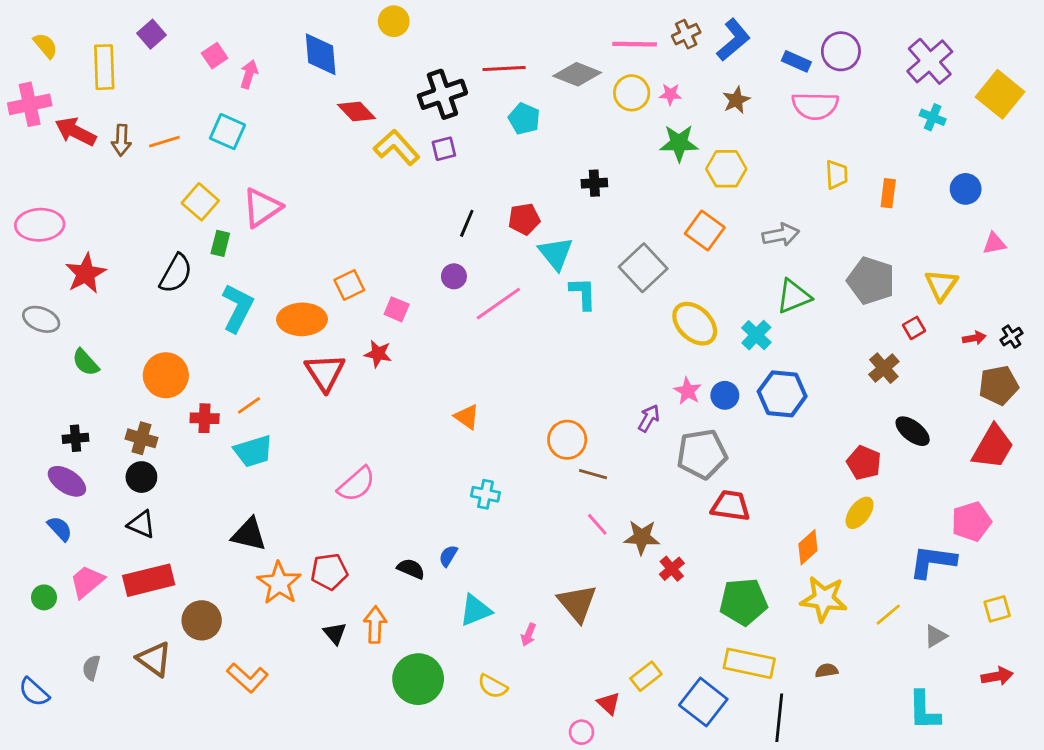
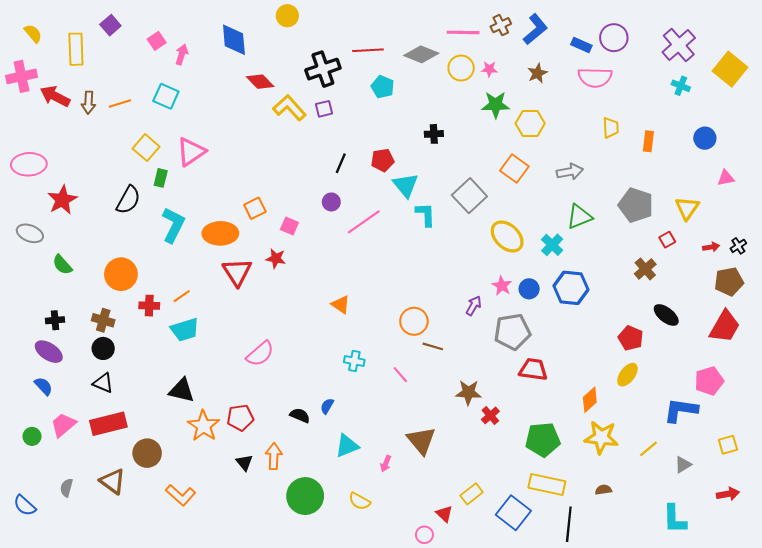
pink line: (597, 524) -> (400, 375), moved

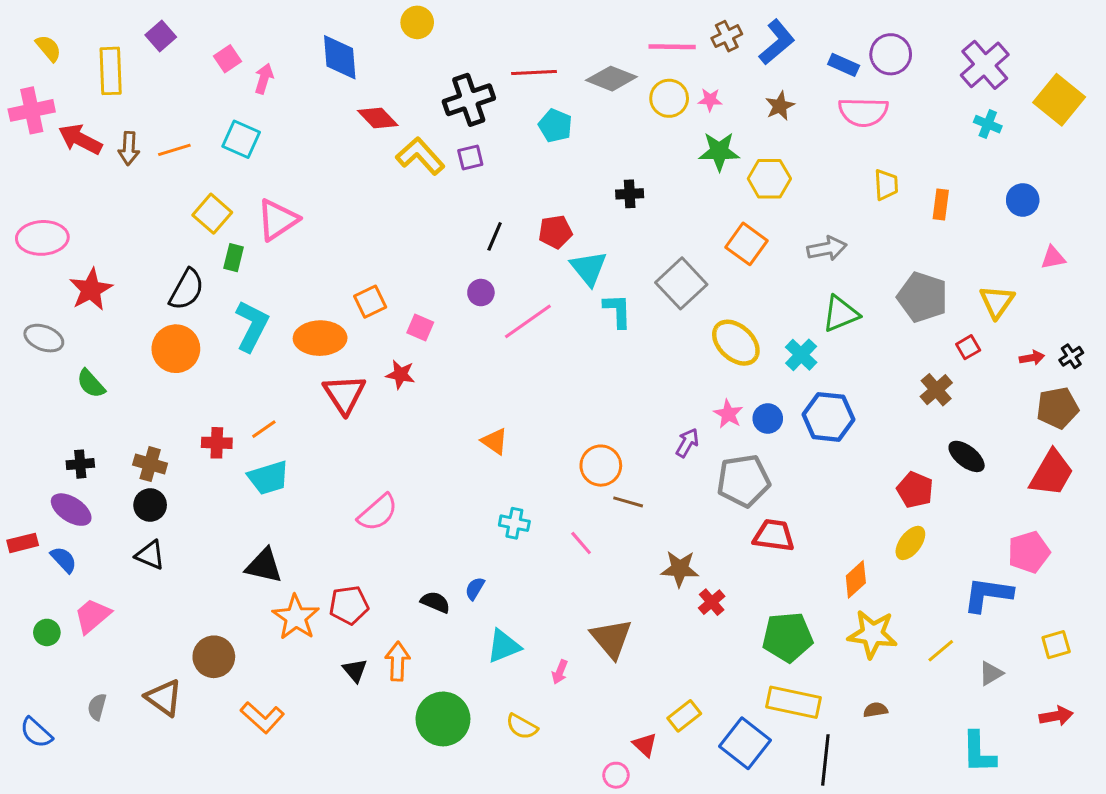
orange circle: (121, 274) -> (176, 349), moved
red rectangle: (108, 424) -> (23, 543), moved, size x0.6

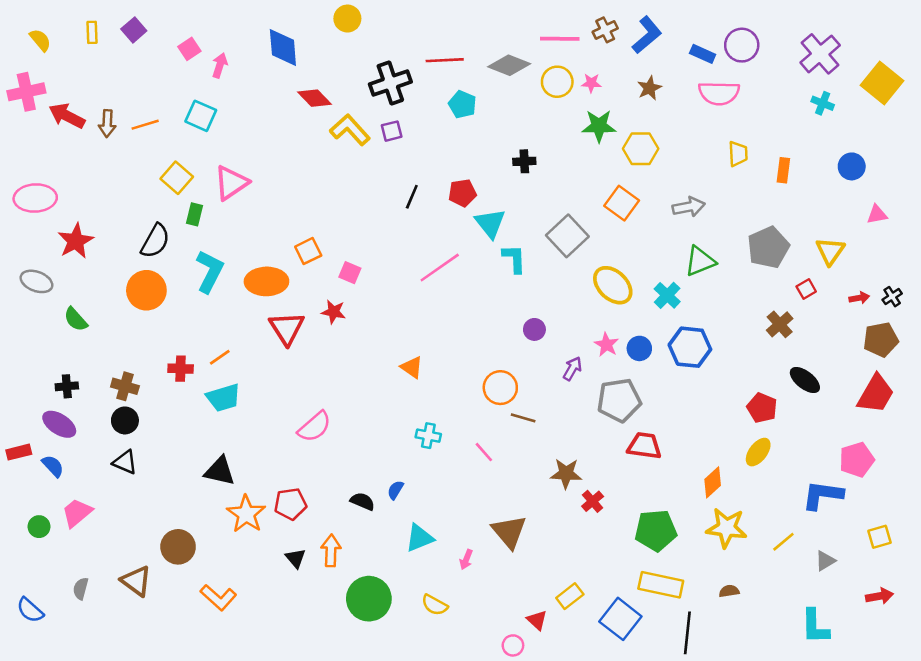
yellow rectangle: (111, 71) -> (92, 32), moved, size x0.6
purple circle: (481, 293) -> (534, 329), moved
gray pentagon: (923, 297) -> (768, 247), turned 30

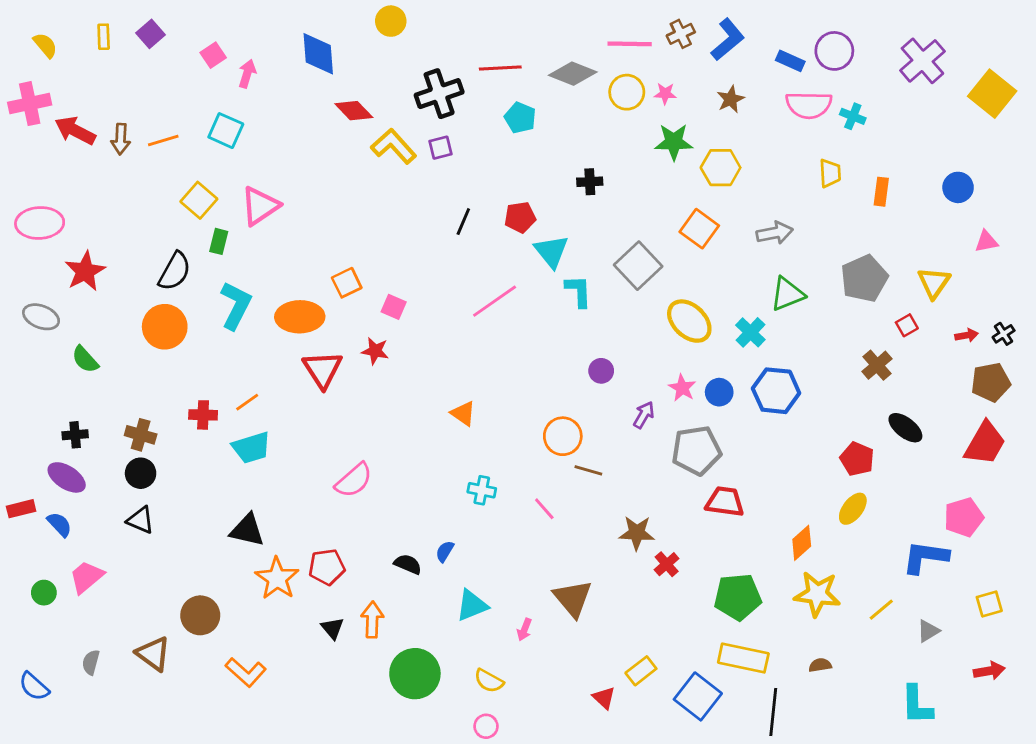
cyan cross: (823, 103) -> (853, 116), moved
pink circle: (513, 645) -> (486, 726), moved

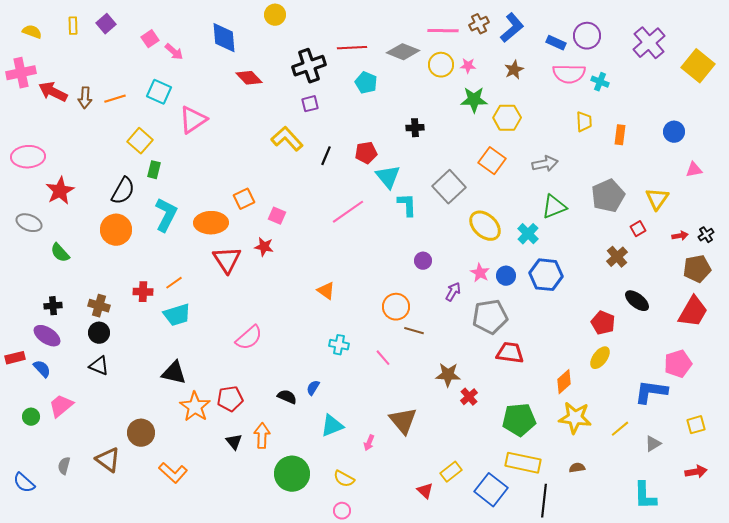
yellow semicircle: (45, 45) -> (32, 32), turned -30
pink arrow: (247, 74) -> (174, 52), turned 114
yellow L-shape: (394, 146) -> (287, 139), moved
pink triangle: (260, 206) -> (193, 120), moved

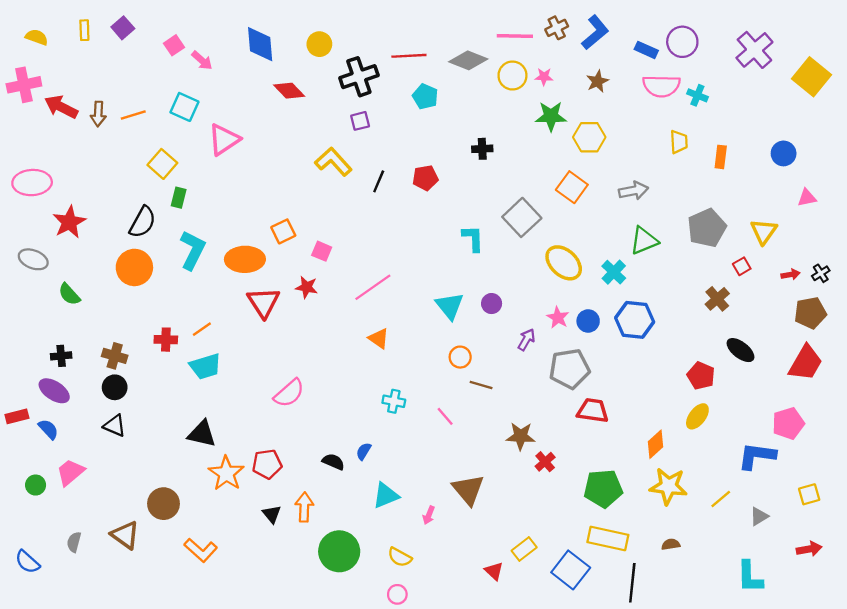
yellow circle: (275, 15) -> (319, 44), moved
cyan triangle: (388, 177) -> (450, 306), moved
pink line: (348, 212) -> (373, 287), moved
orange circle: (396, 307) -> (460, 357), size x0.7

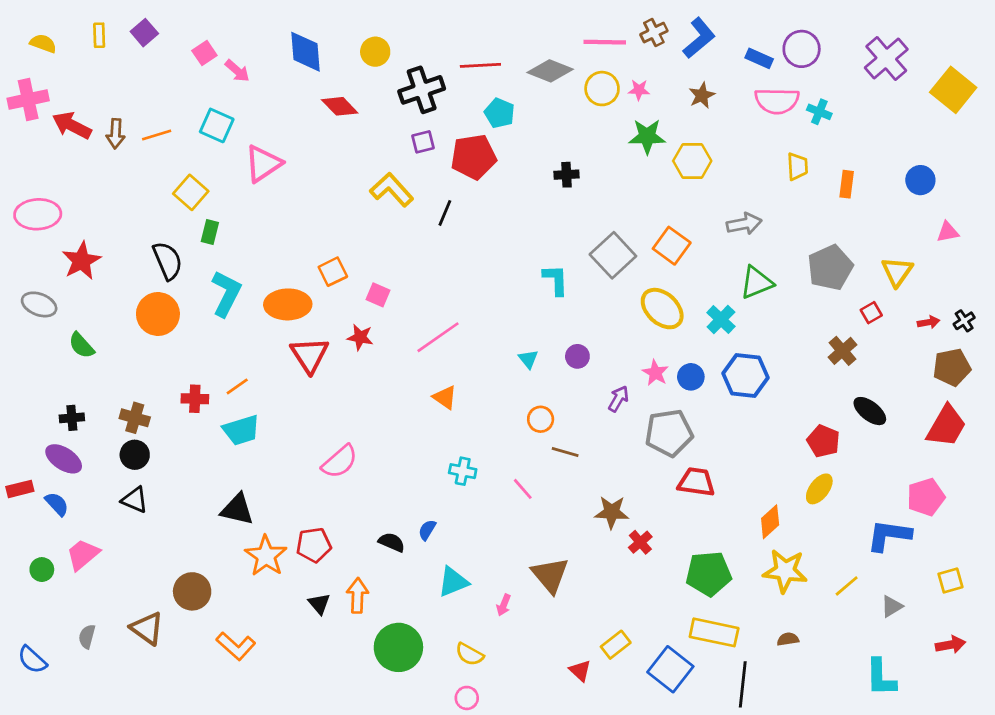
red pentagon: (425, 178) -> (474, 157), moved, size x1.5
orange square: (572, 187) -> (672, 246), moved
black semicircle: (143, 222) -> (168, 261), turned -52
cyan triangle: (450, 306) -> (528, 359), size x0.6

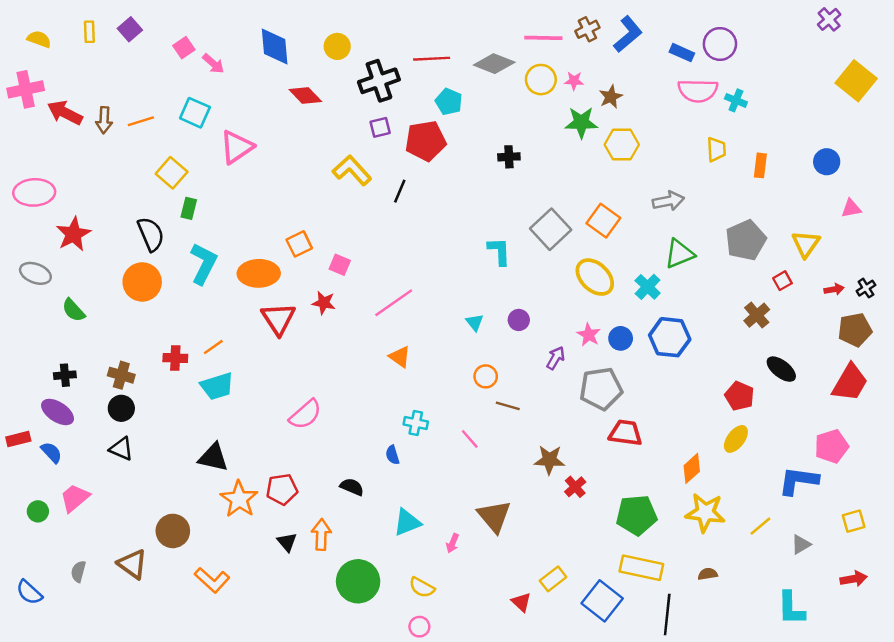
purple cross: (886, 58) -> (829, 19), moved, size x0.6
brown star: (702, 95) -> (611, 97), moved
blue semicircle: (427, 530) -> (392, 455), moved, turned -48

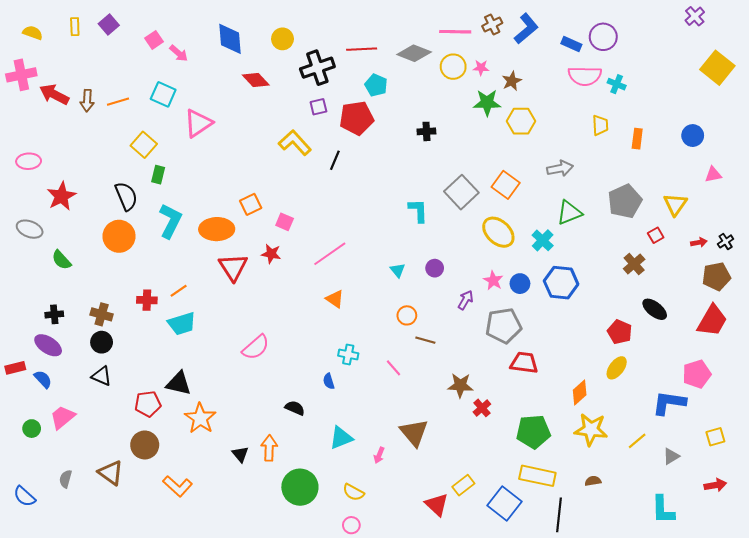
pink ellipse: (34, 192) -> (29, 161), size x0.7
red pentagon: (282, 489) -> (148, 404), moved
red triangle: (521, 602) -> (437, 505), size x1.4

